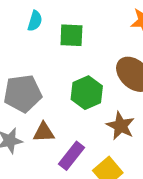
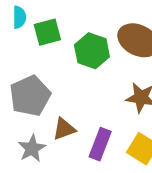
green square: (71, 35) -> (47, 32), moved
green hexagon: (87, 93) -> (92, 51), moved

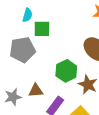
green hexagon: (92, 51) -> (66, 71), moved
gray pentagon: (30, 96) -> (22, 50), moved

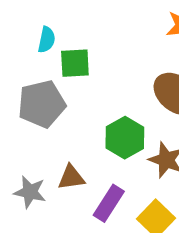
gray star: (13, 97) -> (30, 192), turned 30

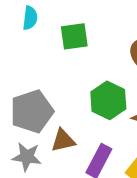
green square: (75, 63) -> (74, 36), moved
gray pentagon: (42, 104) -> (32, 111), moved

